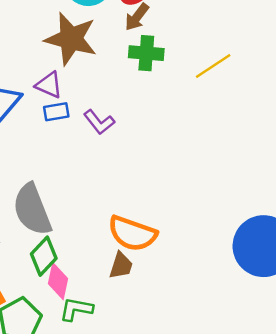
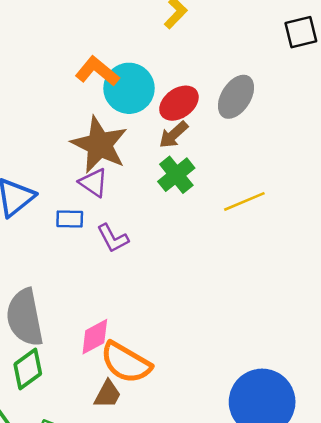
green cross: (146, 53) -> (176, 175), turned 36
purple triangle: (49, 85) -> (93, 183), moved
pink diamond: (58, 281) -> (95, 337), moved, turned 39

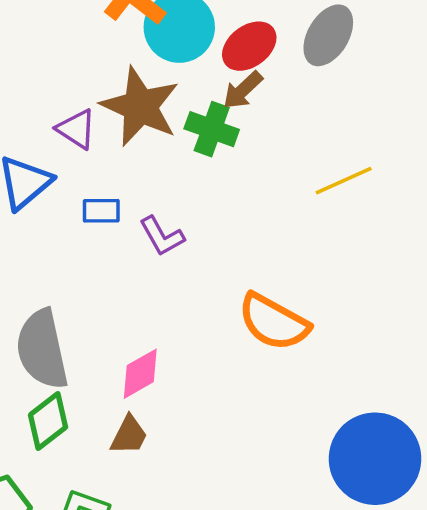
green cross: (176, 175) -> (212, 129), moved, turned -30
purple triangle: (93, 183) -> (76, 129), moved
orange semicircle: (126, 363) -> (274, 322), moved
brown trapezoid: (108, 394) -> (129, 435), moved

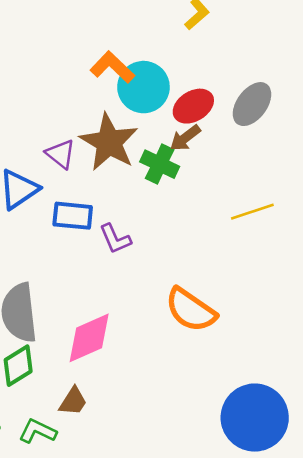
blue rectangle: (101, 211) -> (73, 216), size x1.4
pink diamond: (140, 374) -> (89, 338), size x1.4
brown trapezoid: (129, 435) -> (73, 401), moved

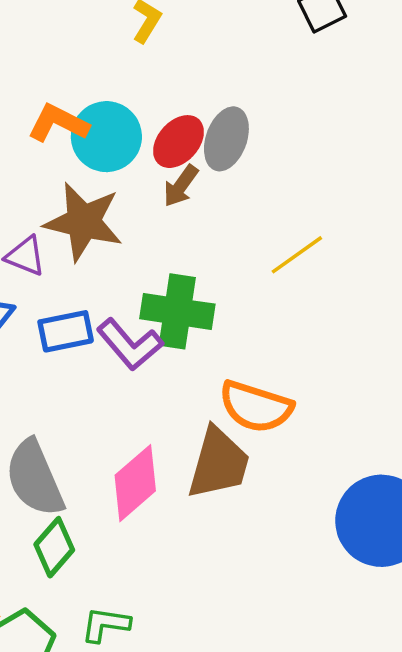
gray ellipse: (252, 104) -> (226, 139), moved
green cross: (160, 164) -> (177, 311), moved, size x1.4
purple L-shape: (115, 239) -> (130, 344), size x1.4
brown trapezoid: (73, 401) -> (219, 463), moved, size x1.8

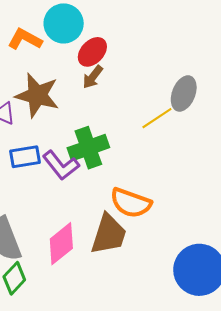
cyan circle: (106, 137) -> (64, 23), moved
gray ellipse: (226, 139) -> (184, 93), moved
green cross: (177, 311) -> (88, 148), turned -30

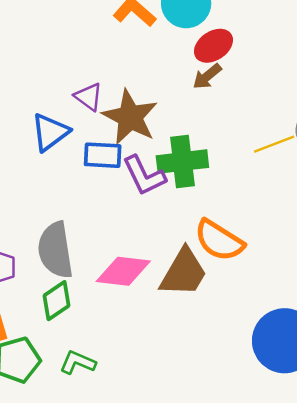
brown star: (37, 95) -> (130, 117), moved
pink diamond: (61, 244) -> (123, 271), turned 33

